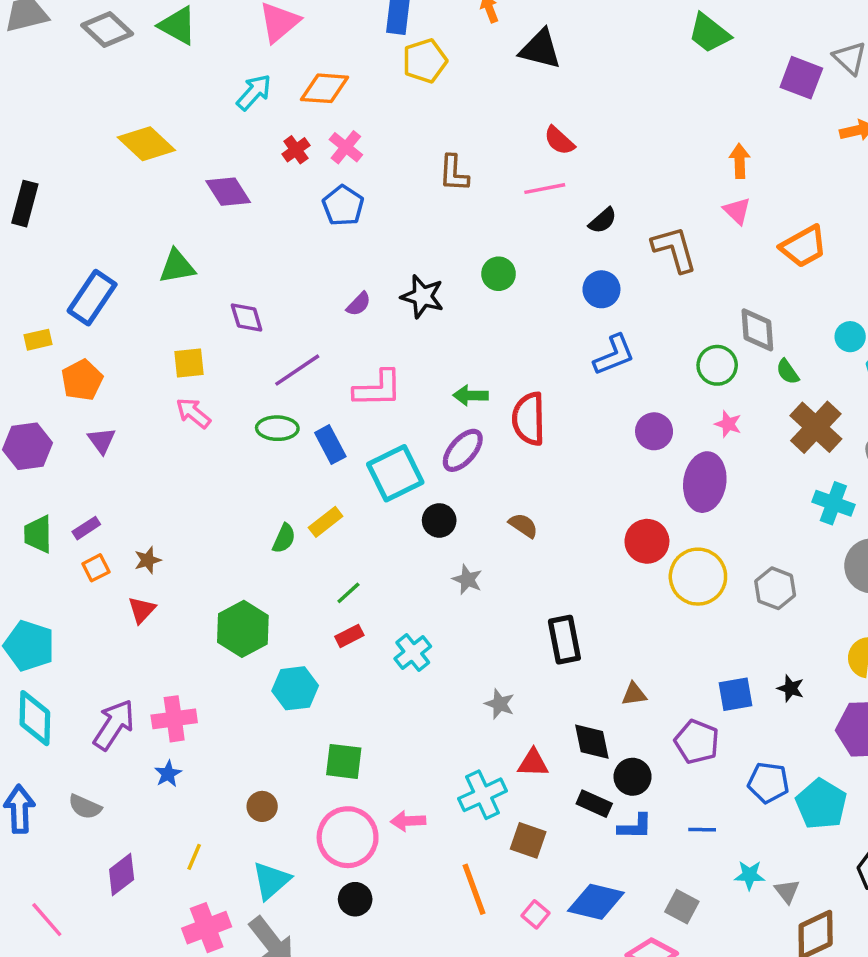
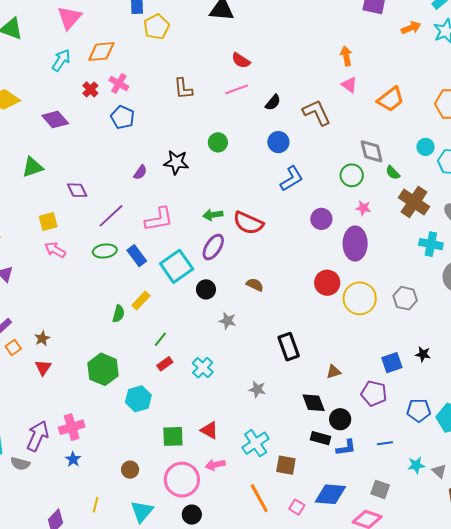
red semicircle: (529, 419) -> (248, 223), turned -56
red triangle: (533, 763) -> (209, 430), moved, turned 36
gray semicircle: (85, 807) -> (20, 464), moved

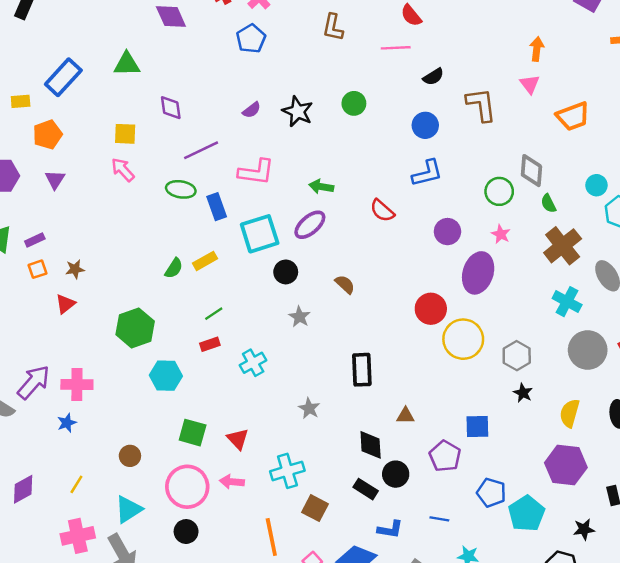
red semicircle: (248, 223) -> (382, 211), moved, size x0.7
black star: (423, 354) -> (523, 393), moved
blue L-shape: (346, 448) -> (390, 529), moved

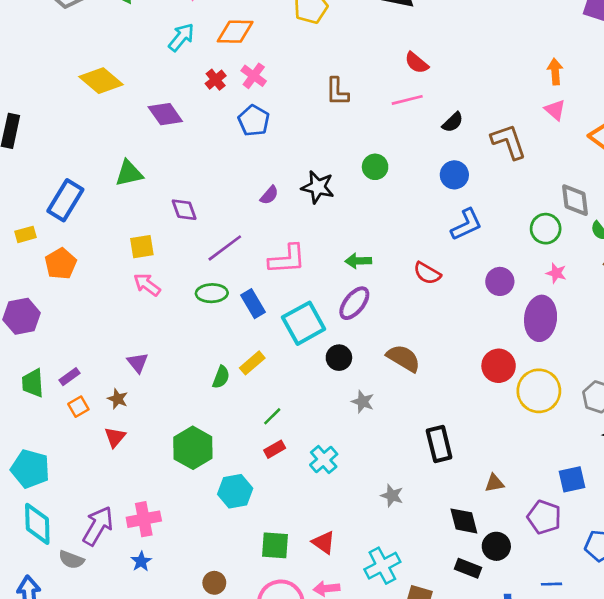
purple triangle: (55, 180) -> (138, 363), moved
brown star: (75, 269) -> (118, 399), turned -30
brown semicircle: (345, 284) -> (403, 358), size x1.5

